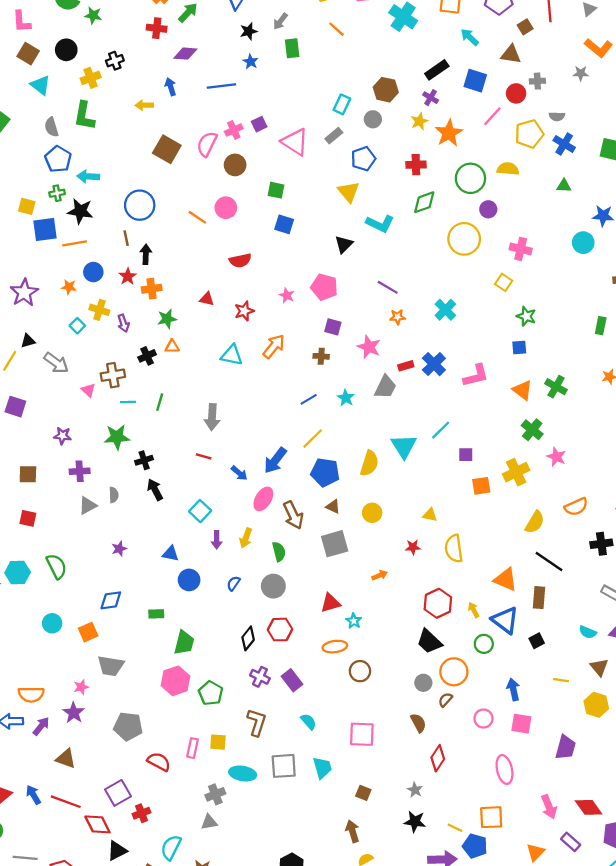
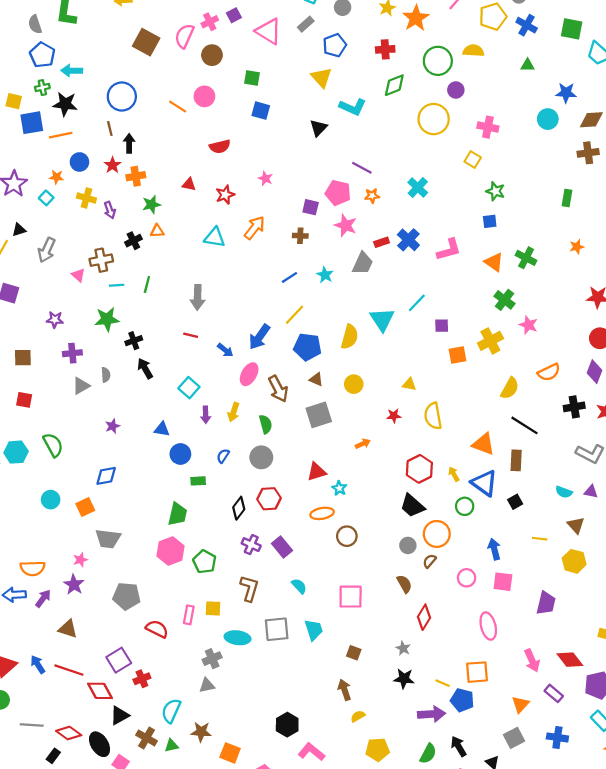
pink pentagon: (324, 287) -> (338, 193), moved
cyan square: (77, 326) -> (46, 198), moved
gray arrow: (56, 363) -> (47, 250), turned 80
green rectangle: (156, 614) -> (198, 481), moved

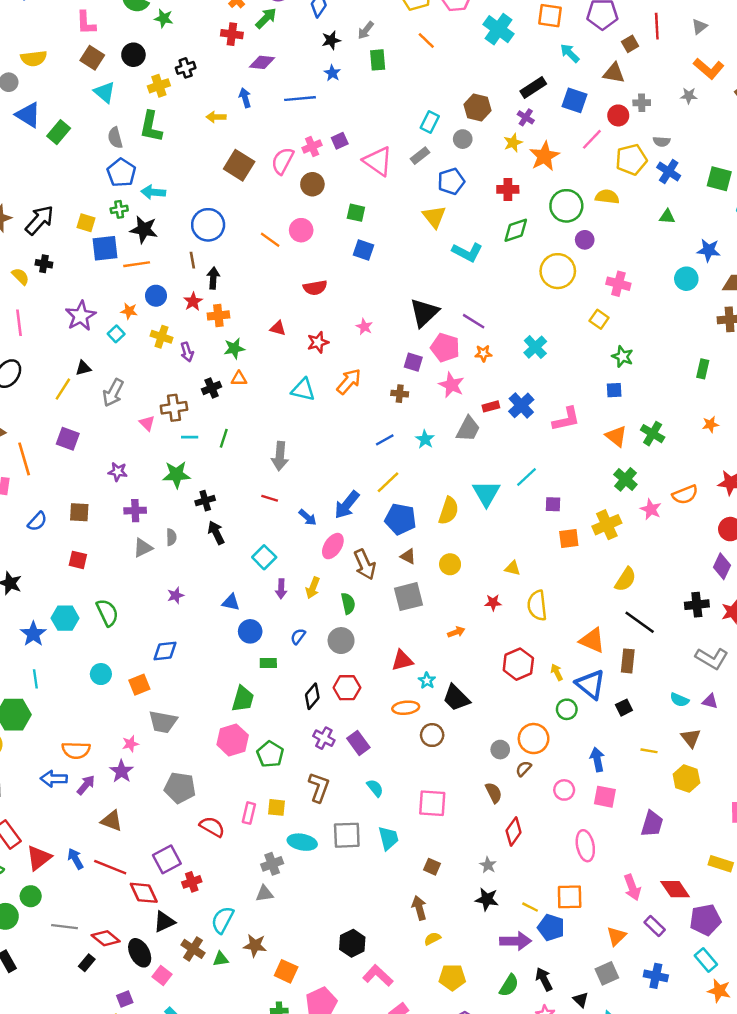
black triangle: (318, 128) -> (424, 313), moved, size x1.5
orange semicircle: (549, 372) -> (685, 495), moved
black trapezoid: (412, 506) -> (456, 698), moved

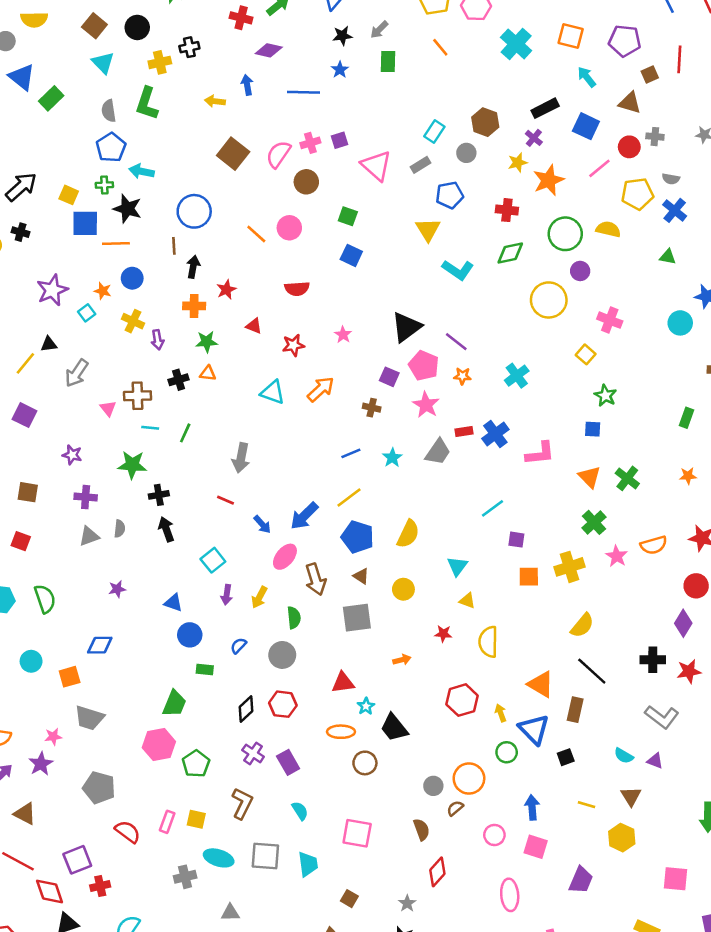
red star: (193, 302) -> (226, 290), moved
cyan triangle: (486, 493) -> (457, 566), moved, size x0.7
gray triangle: (265, 894) -> (230, 913), moved

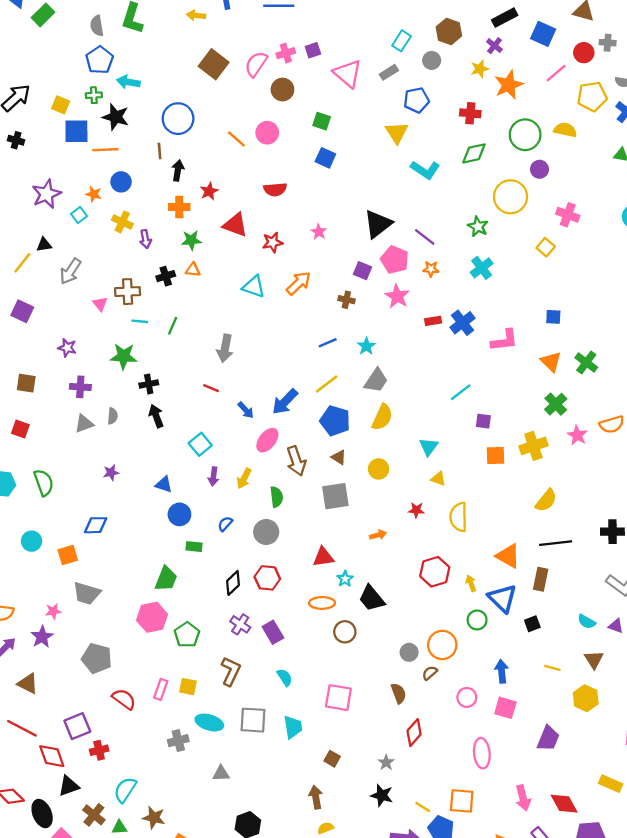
red triangle: (254, 326) -> (235, 225), size x1.6
green star: (605, 396) -> (478, 227), moved
gray trapezoid: (438, 452) -> (376, 381), moved
black line: (592, 671) -> (556, 543), turned -48

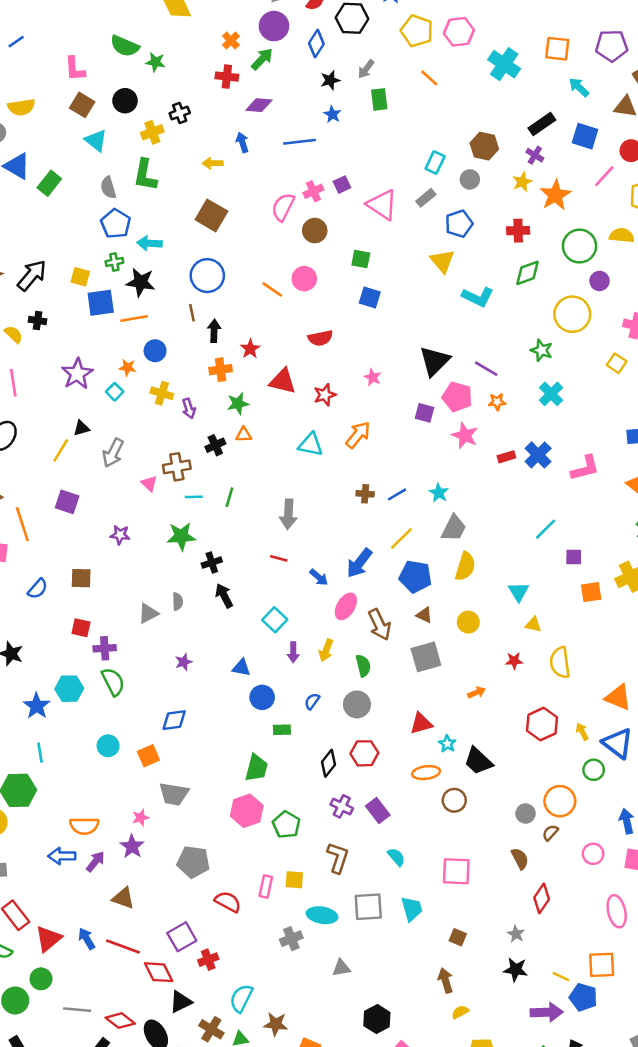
brown square: (214, 64) -> (211, 215), moved
brown cross: (346, 300) -> (365, 494), moved
purple cross: (80, 387) -> (105, 648), moved

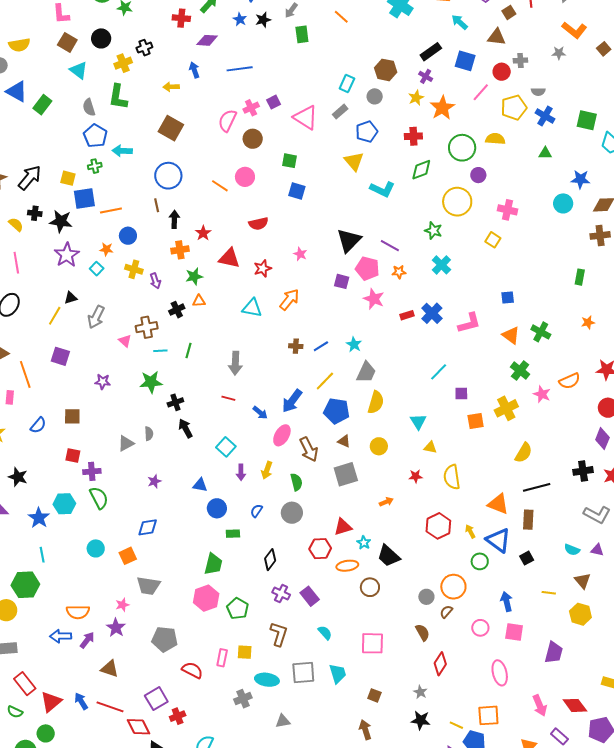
blue star: (332, 114) -> (240, 19), moved
black star: (141, 282) -> (61, 221), moved
red hexagon: (364, 753) -> (320, 549), moved

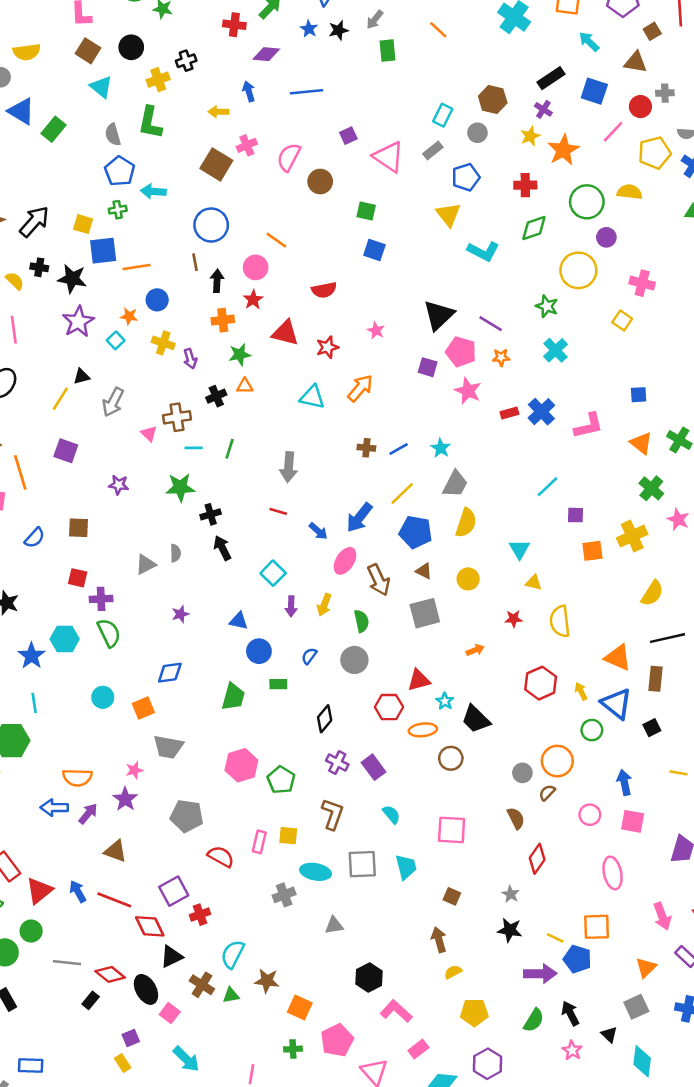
pink cross: (251, 108) -> (247, 145), moved
pink circle: (245, 177) -> (256, 267), moved
green trapezoid: (213, 564) -> (233, 697), moved

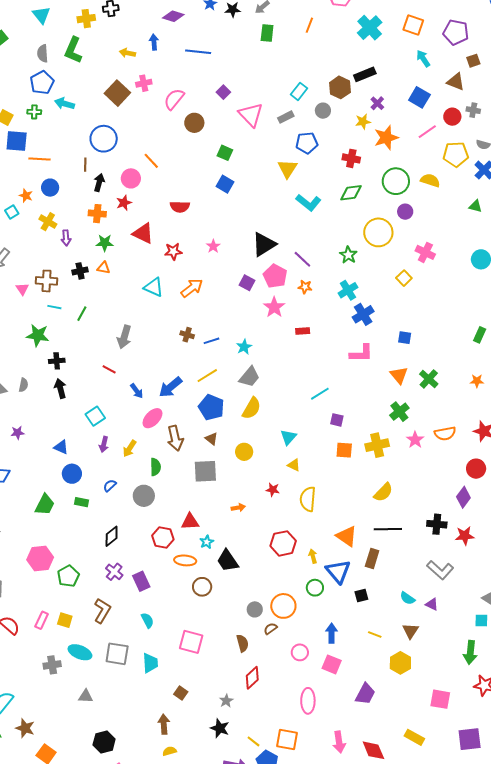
orange line: (438, 30) -> (309, 25), turned 56
black rectangle: (551, 78) -> (365, 74), moved
purple square: (348, 136) -> (223, 92), turned -32
blue cross: (541, 412) -> (363, 314), moved

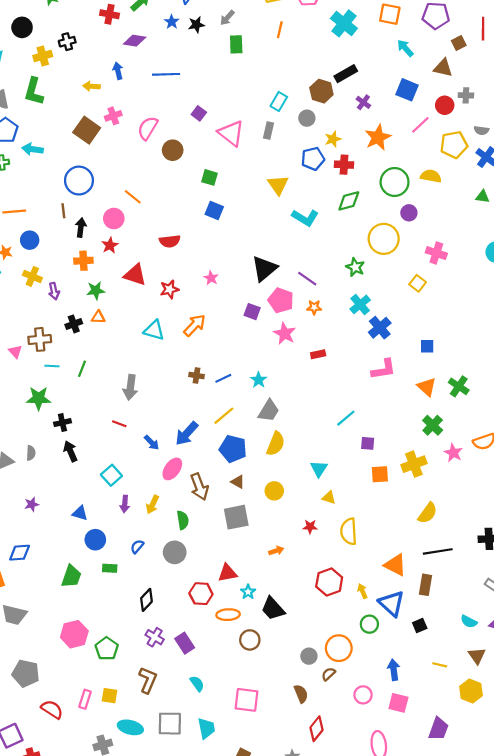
gray rectangle: (286, 117) -> (269, 131), turned -42
yellow star: (363, 122) -> (333, 139), moved
blue pentagon: (307, 143) -> (313, 159), moved

